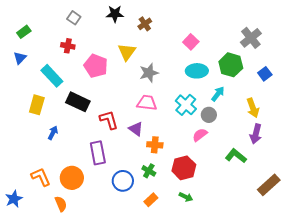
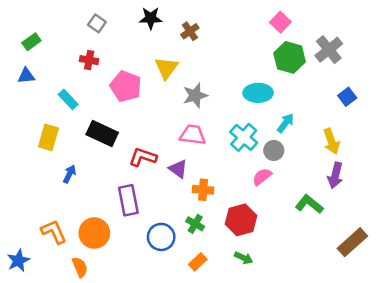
pink square: (191, 42) -> (280, 22), moved
blue triangle: (20, 58) -> (26, 76), turned 40
green hexagon: (231, 65) -> (290, 57), moved
cyan rectangle: (52, 76) -> (68, 99), size x0.7
red L-shape: (109, 120) -> (143, 157), turned -55

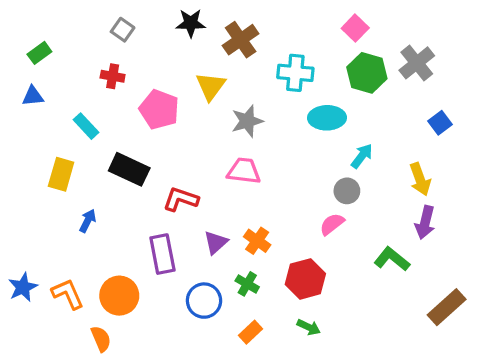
brown cross: (190, 31) -> (241, 40), size x1.5
cyan cross: (244, 137) -> (295, 73), moved, turned -36
purple triangle: (178, 169) -> (216, 242), moved, turned 42
orange cross: (203, 190) -> (257, 241), turned 30
blue star: (18, 261) -> (23, 287), moved

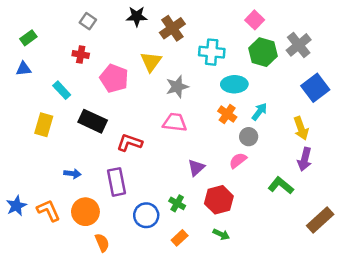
blue square: (440, 123) -> (315, 88), size x1.6
blue arrow: (88, 221) -> (72, 174), moved, turned 70
orange cross: (257, 241) -> (227, 114), moved
purple triangle: (216, 242) -> (196, 168), moved
orange semicircle: (101, 339) -> (102, 243), moved

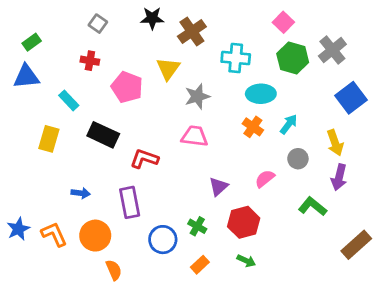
blue triangle: (24, 69) -> (26, 77), size x1.5
gray circle: (249, 137) -> (298, 159), moved

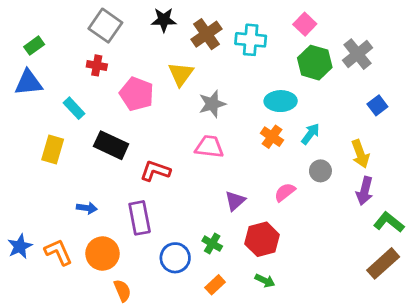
gray square: (98, 24) -> (105, 26), size x1.6
cyan cross: (236, 58) -> (251, 40), moved
blue square: (351, 98) -> (377, 105), size x0.6
green L-shape: (313, 206) -> (389, 222), moved

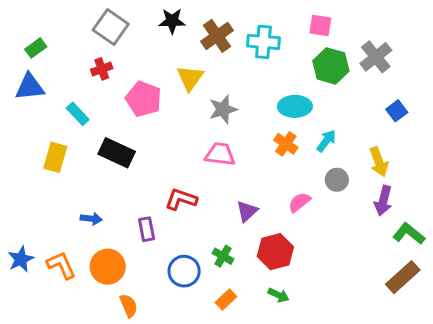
pink square: (305, 24) -> (320, 25), turned -35
red cross: (97, 65) -> (102, 69), turned -30
red L-shape: (155, 171) -> (181, 199), moved
purple rectangle: (140, 218) -> (147, 229), size x0.7

